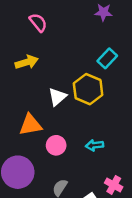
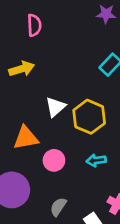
pink semicircle: (38, 23) -> (34, 25), turned 36
yellow hexagon: (88, 89) -> (89, 117), moved

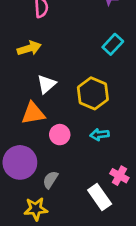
white triangle: (55, 107) -> (46, 84), moved
gray semicircle: (58, 207) -> (50, 180), moved

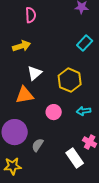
pink circle: (60, 135) -> (54, 112), moved
cyan arrow: (100, 135) -> (84, 111), moved
yellow star: (36, 209) -> (13, 166), moved

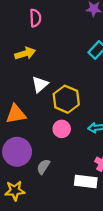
yellow hexagon: (70, 80) -> (66, 99), moved
orange triangle: (25, 95) -> (16, 114), moved
white rectangle: (75, 158) -> (86, 181), turned -48

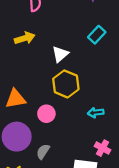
white triangle: (40, 84) -> (60, 54), moved
pink circle: (62, 129) -> (46, 114), moved

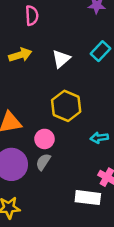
white triangle: (60, 54) -> (61, 59), moved
gray semicircle: (43, 151) -> (43, 162), moved

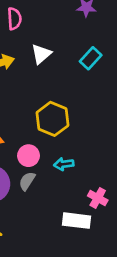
white triangle: (61, 59) -> (41, 54), moved
cyan arrow: (99, 138) -> (64, 164), moved

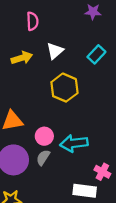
yellow hexagon: (52, 119) -> (64, 88), moved
cyan arrow: (64, 164) -> (74, 143), size x1.6

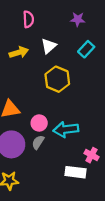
purple star: (93, 12) -> (78, 19), moved

